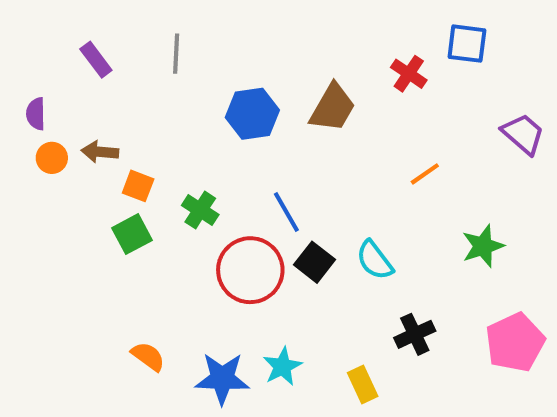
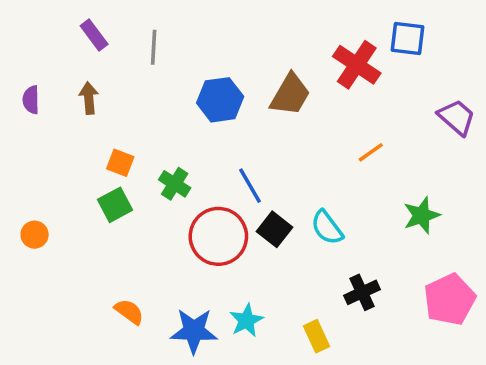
purple rectangle: (96, 60) -> (94, 35), moved
red cross: (409, 74) -> (357, 65), size x1.5
brown arrow: (100, 152) -> (89, 98), moved, turned 80
orange circle: (52, 158) -> (35, 235), moved

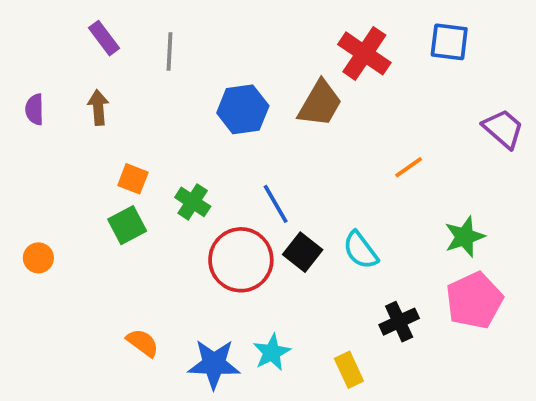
red cross: (357, 65) -> (364, 53), moved
pink pentagon: (450, 299) -> (474, 300), moved

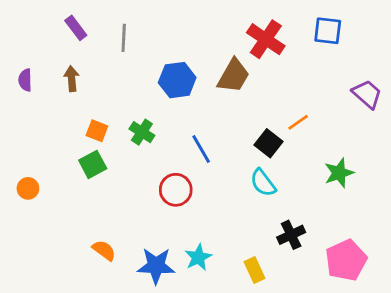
green cross: (193, 202) -> (142, 132), moved
black square: (303, 252) -> (269, 143), moved
red circle: (241, 260) -> (176, 190), size x0.7
pink pentagon: (474, 300) -> (346, 260), moved

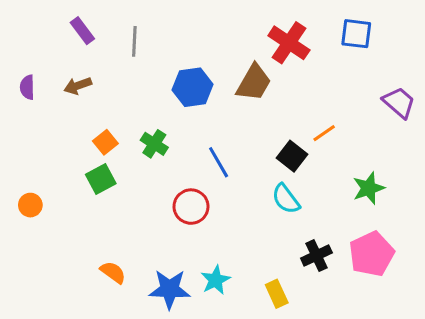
brown arrow: (72, 79) -> (78, 86), turned -105
orange square: (97, 131) -> (105, 142), turned 30
pink pentagon: (346, 260) -> (372, 254), moved

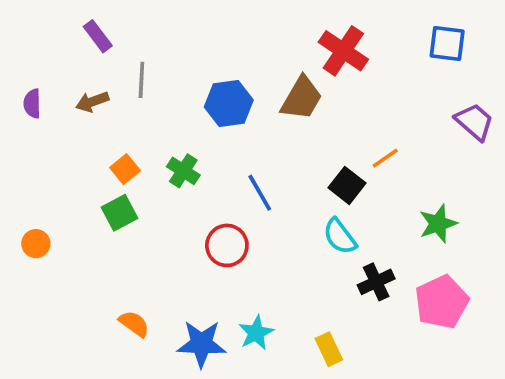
blue square: (356, 34) -> (447, 43), moved
gray line: (134, 41) -> (141, 80), moved
black cross: (316, 256) -> (376, 282), moved

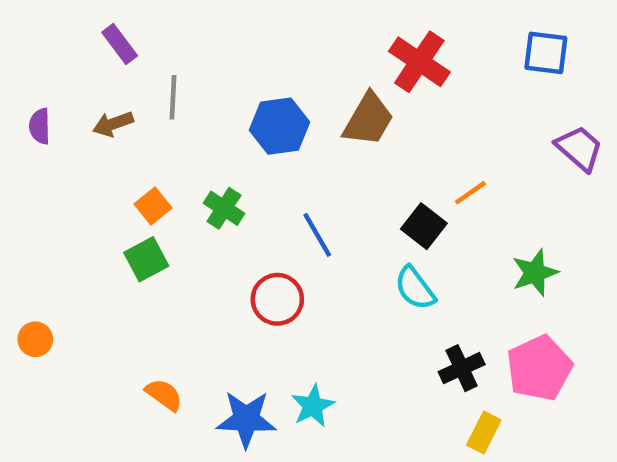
orange circle: (36, 244) -> (35, 339), moved
black cross: (376, 282) -> (462, 368), moved
yellow rectangle: (329, 349) -> (484, 432), moved, turned 52

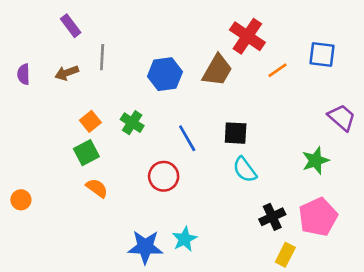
blue square: (546, 53) -> (322, 55), moved
purple trapezoid: (579, 148) -> (342, 117), moved
orange line: (470, 193) -> (277, 70), moved
black square: (424, 226) -> (236, 133), moved, turned -35
orange semicircle: (164, 395) -> (97, 188), moved

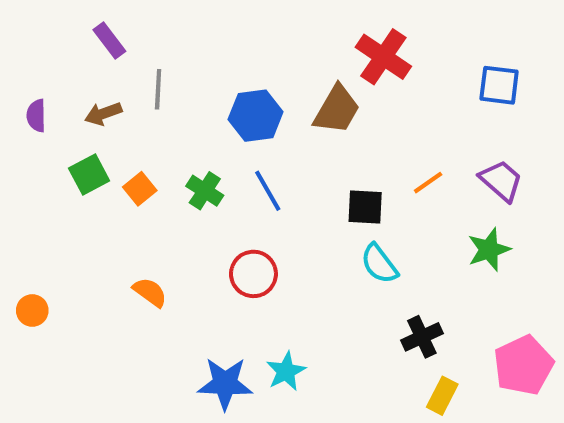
orange line: (277, 70) -> (428, 183), moved
purple trapezoid: (342, 117) -> (501, 181), moved
blue line: (187, 138) -> (268, 191), moved
green square: (86, 153) -> (89, 174), moved
pink pentagon: (318, 217) -> (523, 365), moved

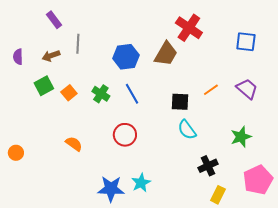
green star: (489, 250) -> (241, 137), moved

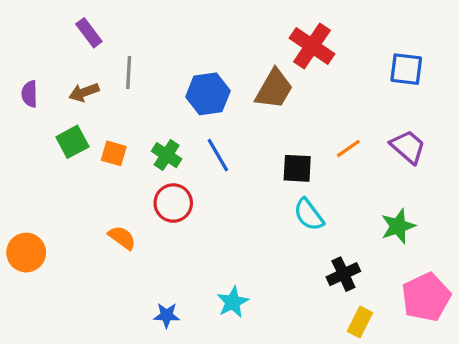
orange square: (69, 93) -> (114, 153), turned -35
red circle: (125, 135) -> (173, 203), moved
orange circle: (16, 153) -> (26, 253), size x1.5
blue star: (111, 189) -> (167, 315), moved, size x0.6

